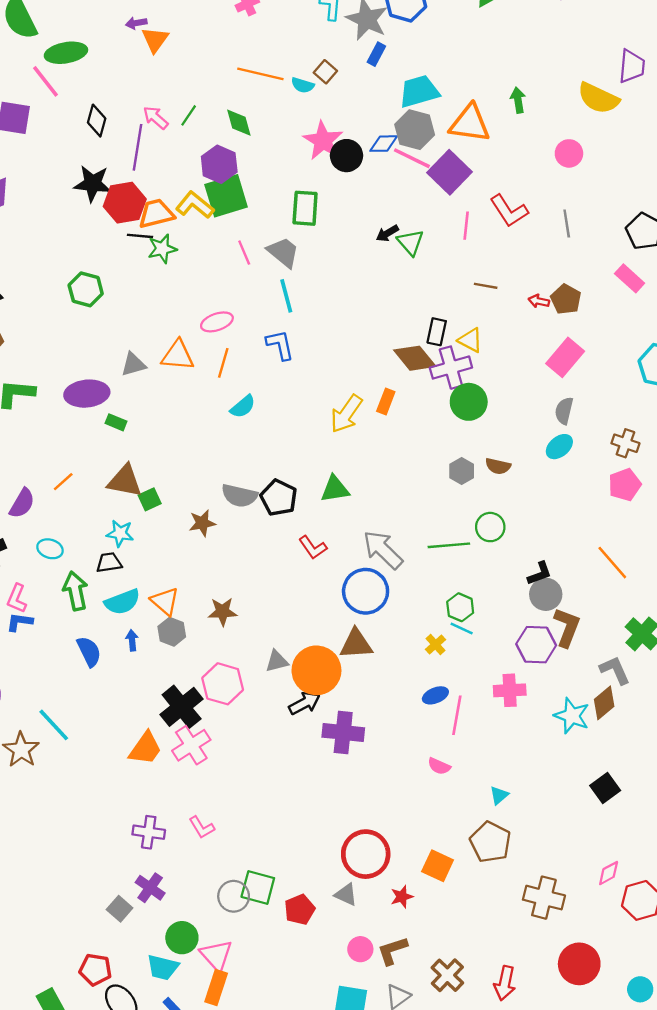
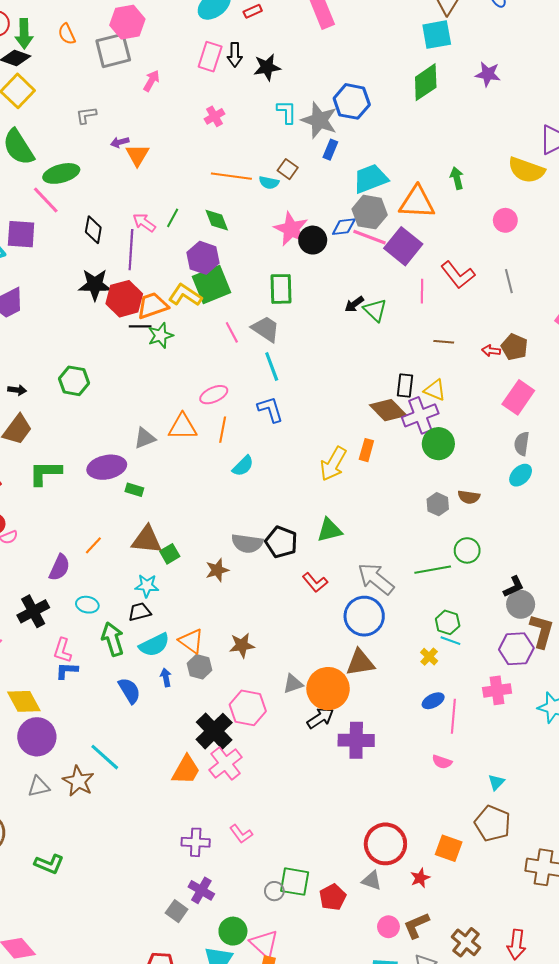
green hexagon: (86, 289) -> (74, 381), moved
gray circle: (234, 896) -> (274, 891), size x0.7

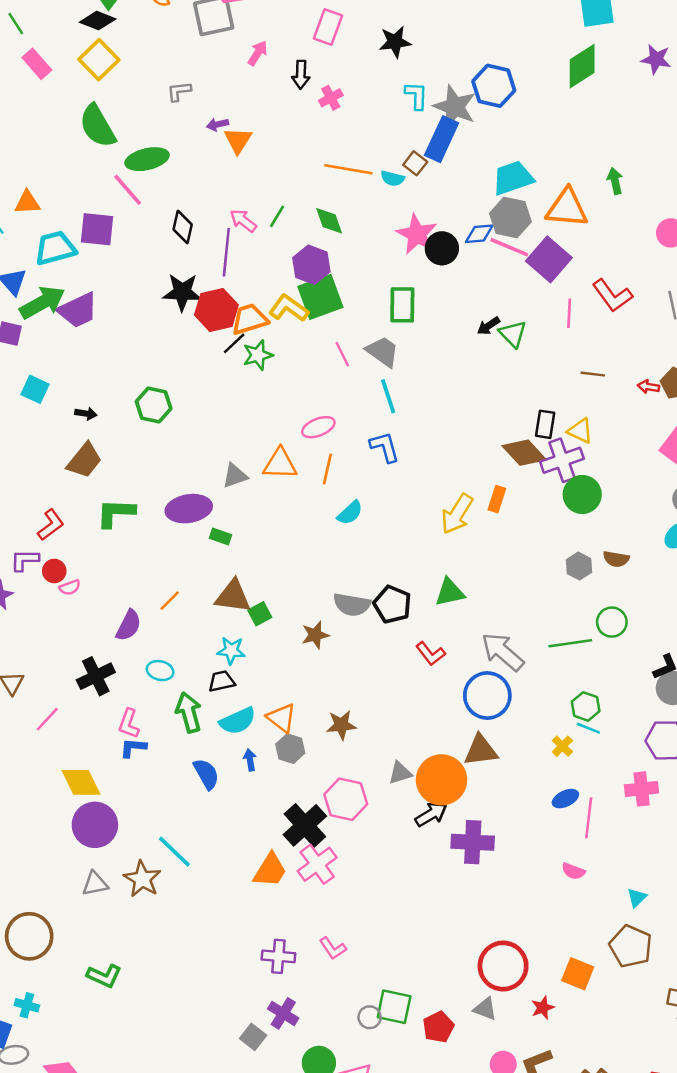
black arrow: (235, 55) -> (301, 75), moved
blue rectangle: (330, 150) -> (442, 139), moved, size x1.8
black line: (140, 326) -> (234, 343), turned -45

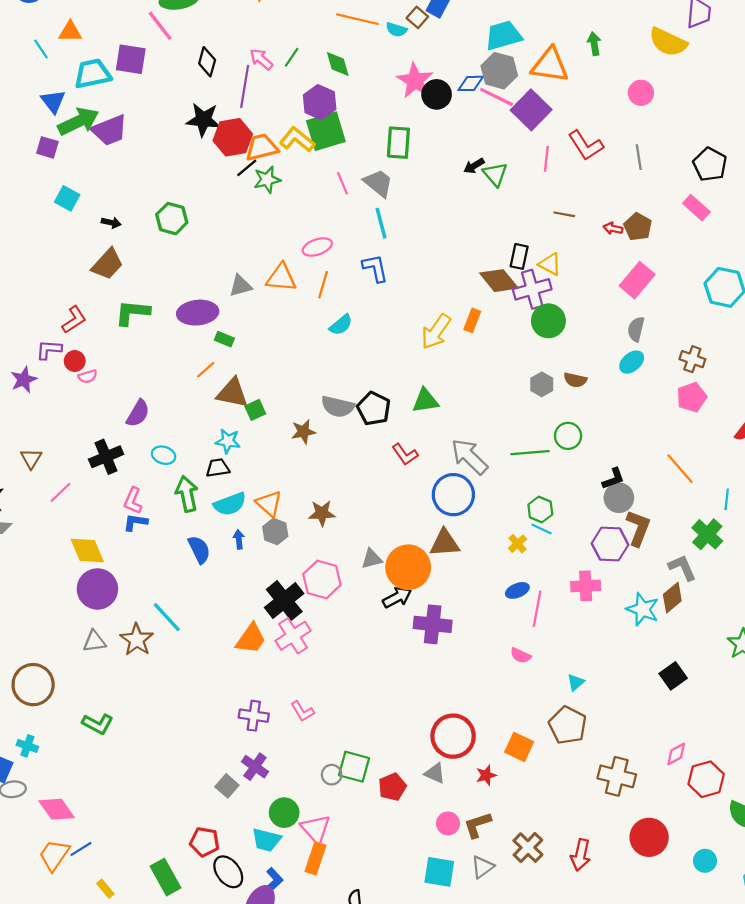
orange line: (170, 601) -> (206, 370), moved

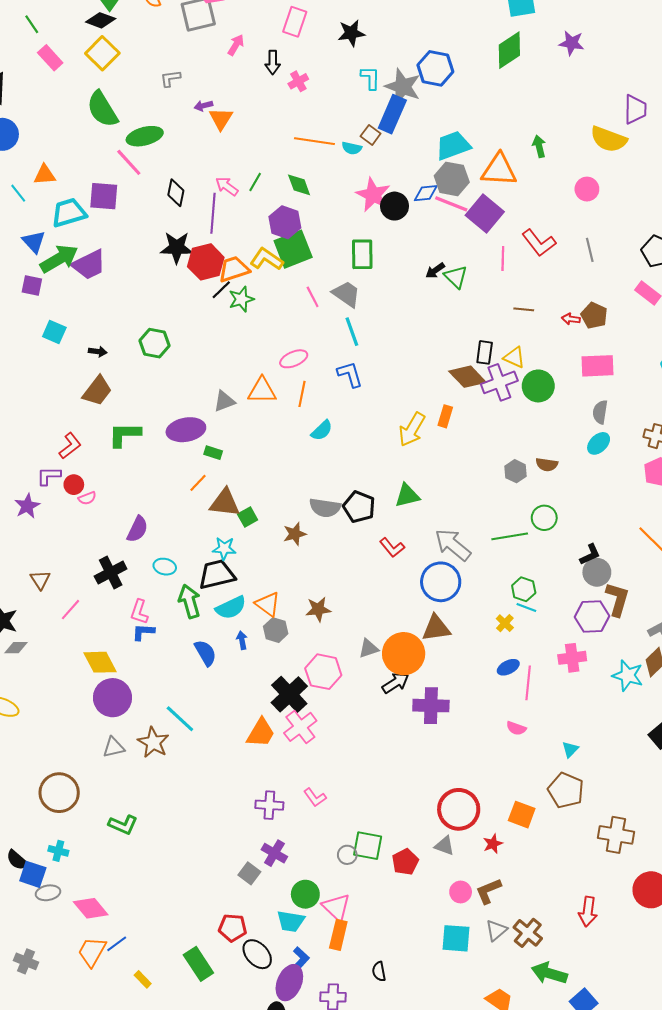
pink rectangle: (637, 280) -> (597, 366), turned 52
green circle: (548, 321) -> (538, 386), moved
black trapezoid: (218, 468) -> (217, 574), size x1.6
brown cross: (528, 848) -> (528, 933), moved

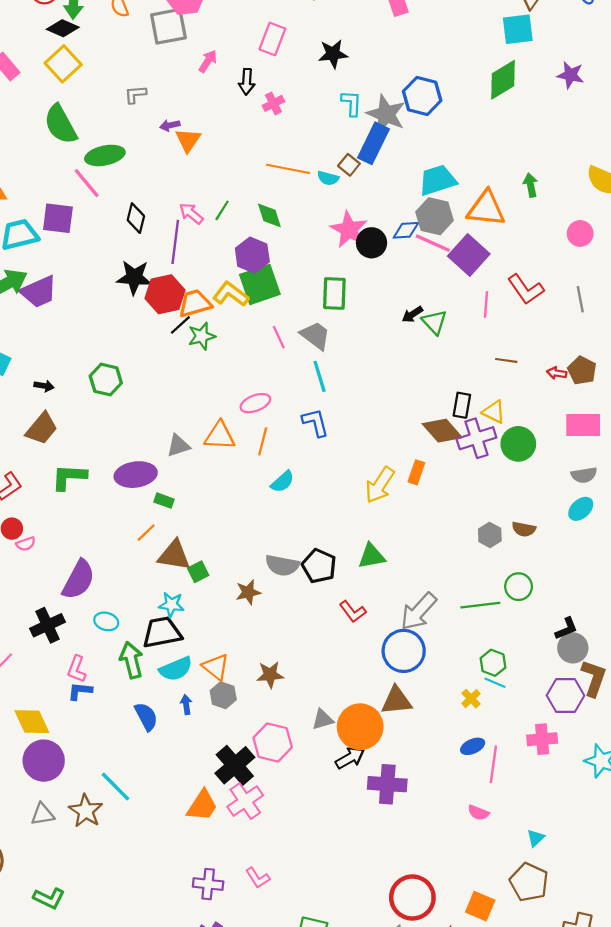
gray semicircle: (600, 412) -> (584, 475), turned -110
purple semicircle: (137, 529) -> (79, 580), size x1.4
gray arrow: (453, 545) -> (419, 611), turned -90

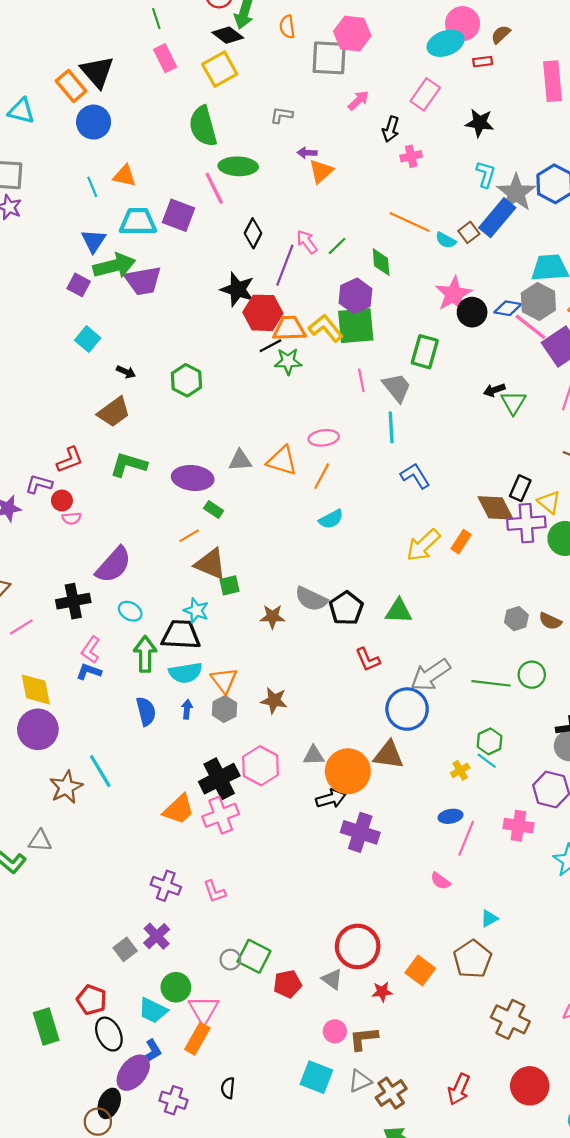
blue L-shape: (315, 423) -> (415, 476), moved, turned -32
gray triangle: (43, 814) -> (40, 841), moved

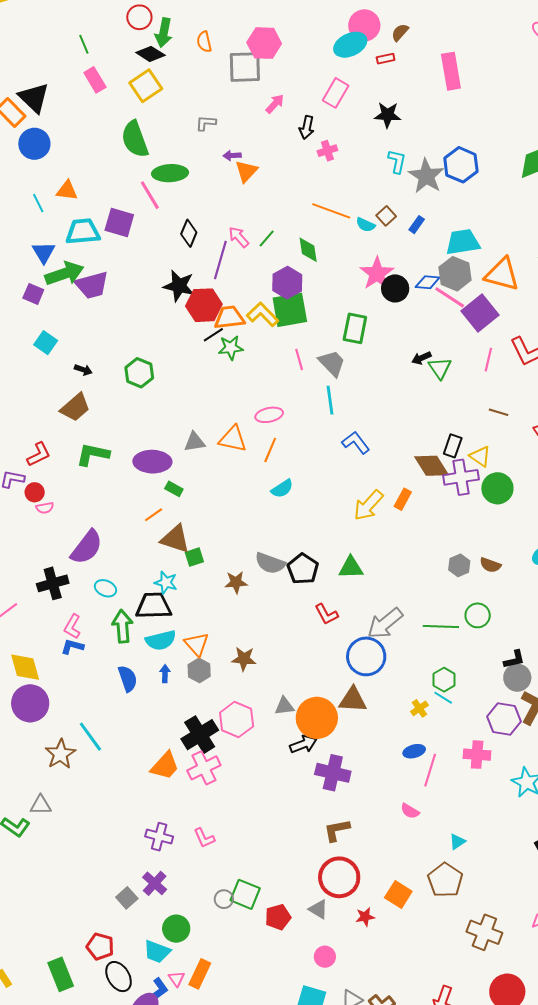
blue rectangle: (497, 218) -> (417, 225), moved, size x0.5
pink triangle: (204, 1010) -> (176, 979), moved, size x0.6
brown L-shape: (364, 1039) -> (337, 830), moved

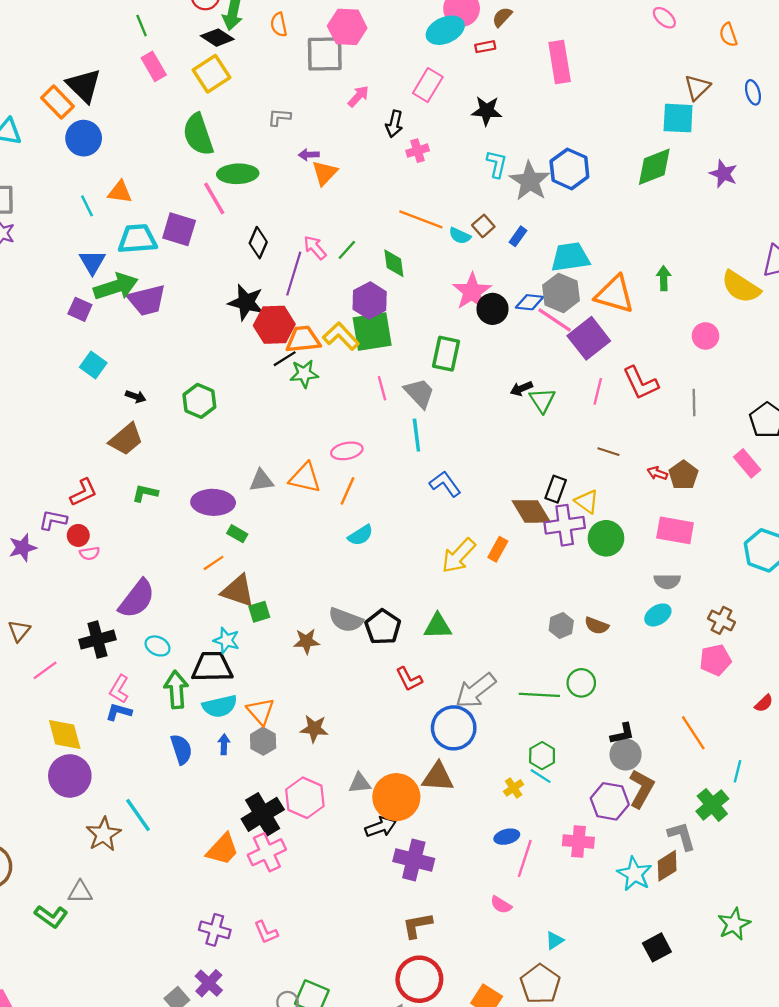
green L-shape: (93, 454) -> (145, 493), size x0.7

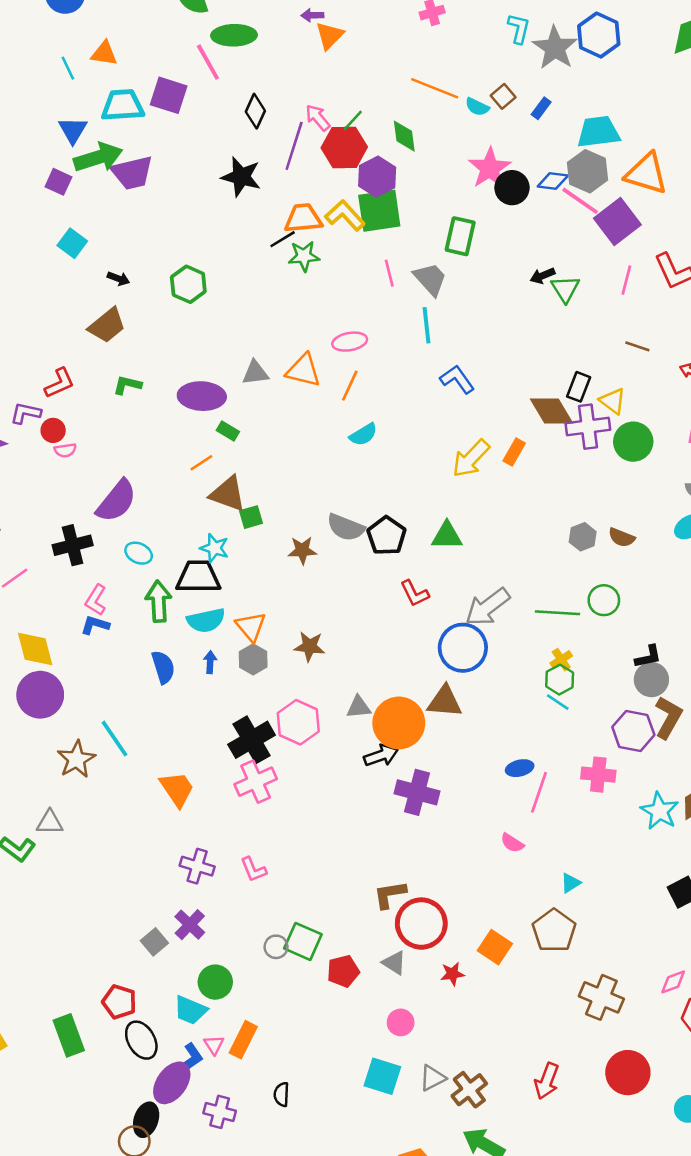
red hexagon: (274, 325) -> (344, 147), moved
yellow cross: (514, 788) -> (561, 660), moved
orange trapezoid: (223, 849) -> (177, 789), moved, turned -78
brown L-shape: (417, 925) -> (390, 895), moved

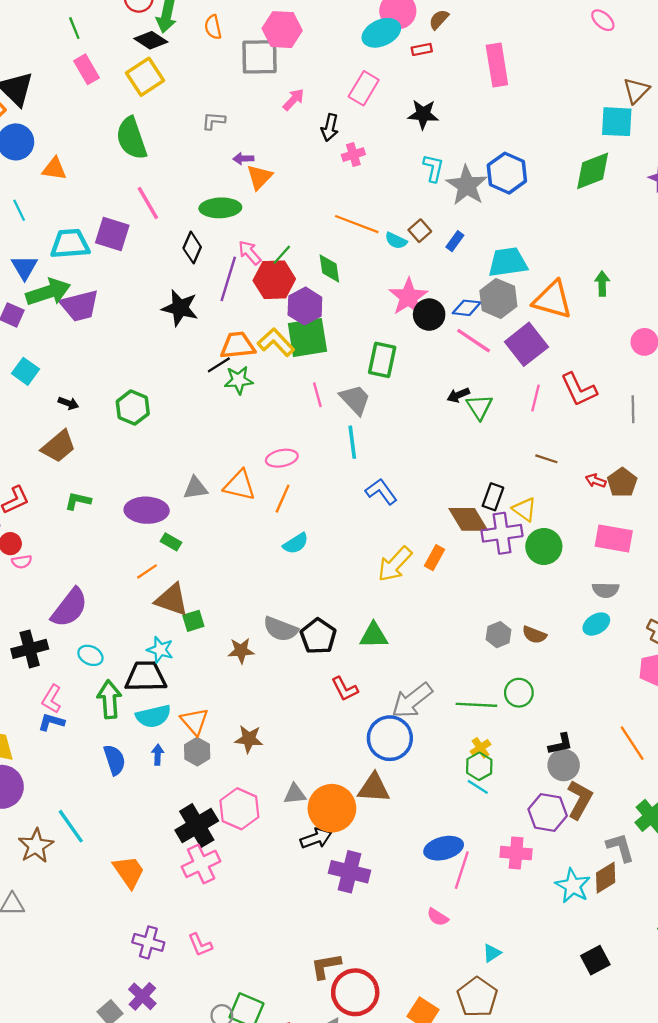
green ellipse: (234, 35) -> (220, 208), moved
orange triangle: (104, 54) -> (54, 169), moved
pink line: (580, 201) -> (474, 341), moved
blue ellipse: (520, 768) -> (444, 848), size x1.5

